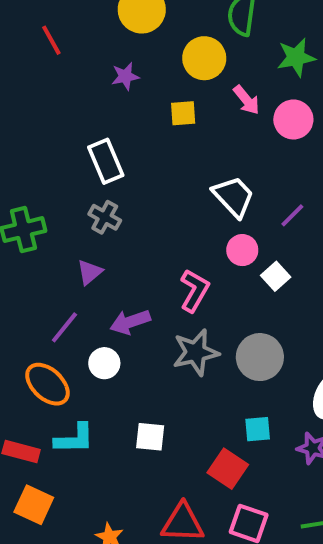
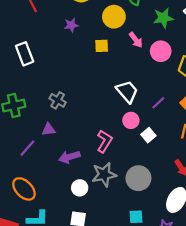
white rectangle: (106, 161) -> (25, 54), moved
purple triangle: (90, 272) -> (49, 129), turned 32
purple line: (64, 327) -> (27, 148), moved
white circle: (104, 363) -> (80, 188), moved

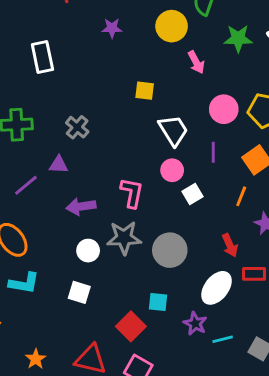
yellow square: (102, 46) -> (145, 91), moved
pink circle: (161, 51) -> (224, 109), moved
purple line: (158, 103) -> (213, 152), turned -56
pink L-shape: (105, 141) -> (132, 193), turned -30

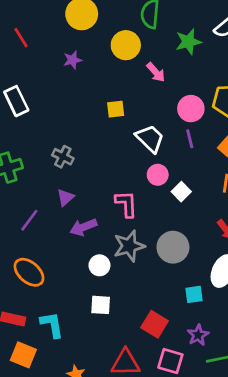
purple line: (213, 152) -> (190, 139), moved
purple triangle: (59, 165) -> (65, 198), moved, turned -30
cyan L-shape: (24, 283) -> (52, 325), moved, turned -96
cyan square: (158, 302) -> (194, 294), moved
purple star: (195, 323) -> (198, 335), moved, turned 30

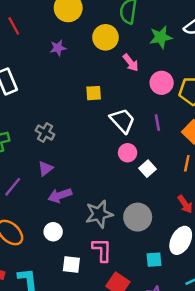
pink circle: (191, 109) -> (162, 83), moved
pink L-shape: (126, 204) -> (102, 250), moved
white circle: (99, 265) -> (53, 232), moved

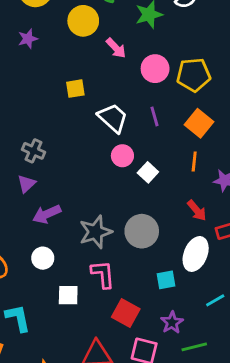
gray cross: (45, 132) -> (33, 151), moved

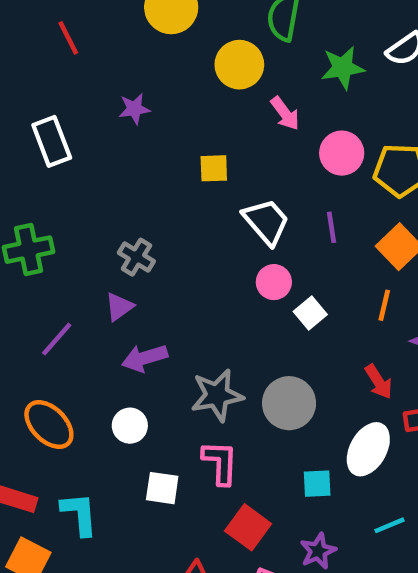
purple star: (28, 39) -> (134, 109), moved

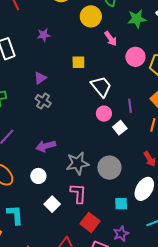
purple line: (331, 227) -> (130, 106), moved
purple triangle: (119, 307) -> (40, 78), moved
white square: (162, 488) -> (52, 204), turned 35

